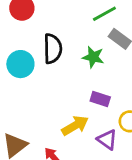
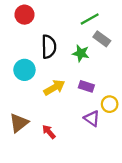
cyan circle: (20, 64) -> (24, 70), moved
yellow arrow: (75, 126) -> (54, 88), moved

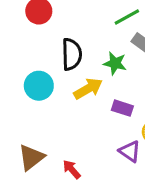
yellow arrow: (54, 88) -> (88, 89), moved

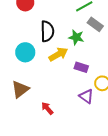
brown triangle: (31, 157) -> (20, 89), moved

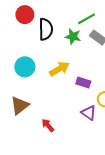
black semicircle: (47, 31) -> (46, 29), moved
green star: (76, 37) -> (73, 37), moved

